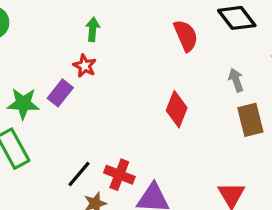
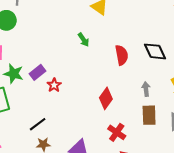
green arrow: (93, 29) -> (83, 40), moved, turned 128
red star: (85, 66) -> (54, 85), moved
red cross: (119, 175) -> (117, 132), moved

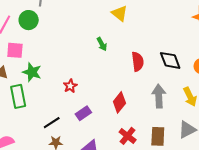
purple rectangle: (37, 72) -> (83, 113), moved
gray arrow: (146, 89) -> (159, 96), size x1.6
brown rectangle: (149, 115) -> (158, 136), moved

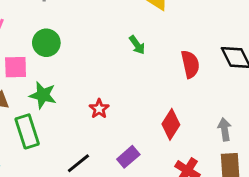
green circle: (29, 20) -> (46, 43), moved
gray arrow: (159, 96) -> (225, 129), moved, size x0.7
purple rectangle: (83, 113) -> (128, 157), moved

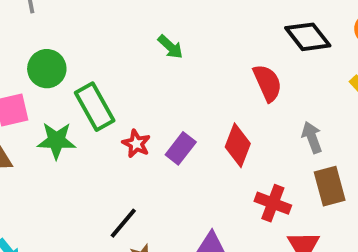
red semicircle: (190, 64) -> (267, 83), moved
green rectangle: (27, 131) -> (95, 107), moved
purple rectangle: (128, 157) -> (181, 148), moved

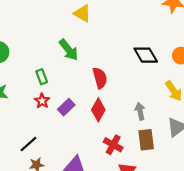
green arrow: (170, 47) -> (69, 50), size x1.5
red semicircle: (267, 83) -> (100, 78), moved
green rectangle: (95, 107) -> (42, 77), moved, size x0.6

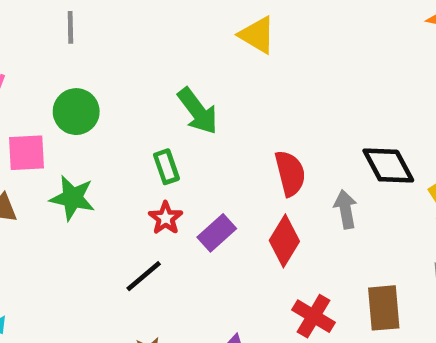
green arrow: (69, 50) -> (198, 111), moved
black diamond: (146, 55) -> (388, 166), moved
gray arrow: (140, 111) -> (346, 209), moved
black line: (28, 144) -> (144, 276), moved

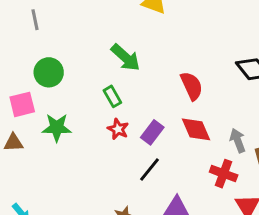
gray arrow: (346, 209) -> (238, 141), moved
red diamond: (284, 241) -> (196, 129), turned -44
black line: (144, 276) -> (150, 170), moved

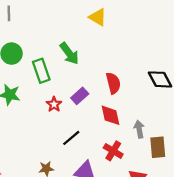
green rectangle: (112, 96) -> (41, 71), moved, size x1.5
purple rectangle: (152, 132) -> (80, 96), moved
red cross: (224, 174) -> (113, 151), moved

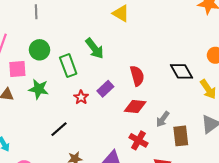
red diamond: (110, 115) -> (135, 107), turned -70
gray arrow: (139, 129) -> (163, 119), turned -133
black line: (71, 138) -> (59, 129), moved

